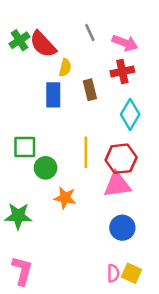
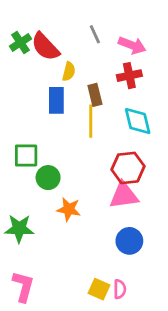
cyan diamond: (130, 114) -> (138, 121), turned -44
yellow line: (86, 152) -> (91, 121), moved
yellow square: (131, 273) -> (99, 289), moved

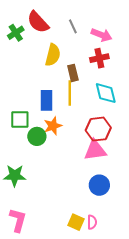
red semicircle: (45, 47) -> (38, 22), moved
yellow semicircle: (69, 71) -> (53, 55), size x1.5
blue rectangle: (56, 100) -> (46, 100), moved
orange star: (69, 209) -> (53, 126), moved, turned -30

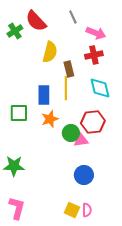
gray line: (73, 26) -> (73, 17), moved
green circle: (37, 136) -> (71, 133), moved
pink triangle: (95, 150) -> (81, 140), moved, size x0.7
blue circle: (99, 185) -> (84, 175), moved

